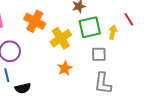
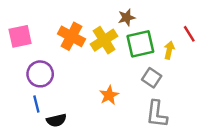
yellow cross: (61, 38) -> (104, 40), moved
gray square: (99, 54) -> (152, 78), turned 35

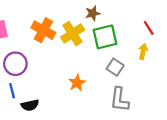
yellow arrow: (169, 50) -> (143, 51), moved

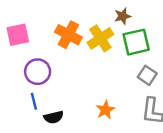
orange star: (77, 83) -> (105, 110), moved

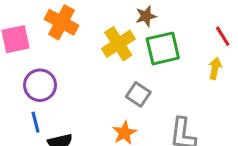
orange cross: (68, 35) -> (62, 22), moved
gray square: (147, 75) -> (138, 94), moved

